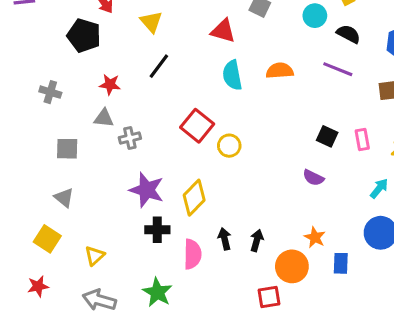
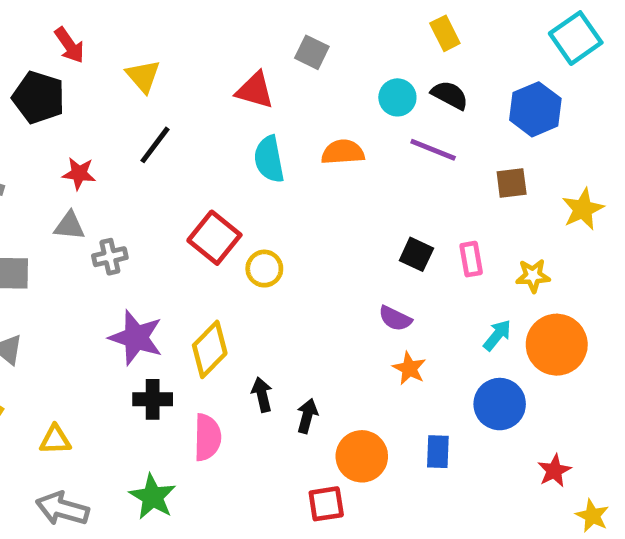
cyan circle: (315, 16) -> (397, 97), moved
orange star: (315, 237) -> (409, 368), moved
black arrow: (225, 239) -> (262, 395), moved
yellow triangle: (95, 256) -> (55, 440), turned 40

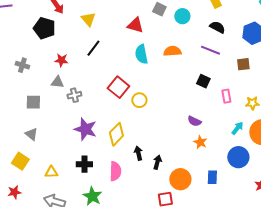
cyan circle: (397, 97) -> (182, 16), moved
black square: (416, 254) -> (203, 81), moved
black cross: (153, 399) -> (84, 164), moved

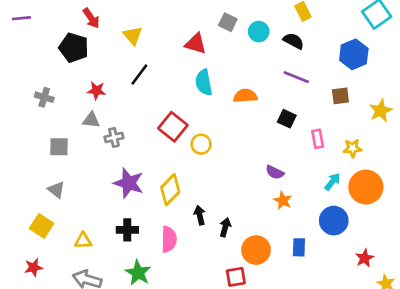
black semicircle: (217, 27) -> (294, 41), moved
orange semicircle: (172, 51) -> (245, 96), moved

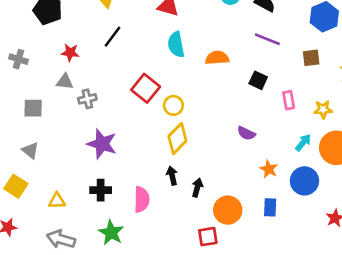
yellow diamond: (170, 190) -> (177, 139), moved
orange star: (283, 200) -> (269, 169), moved

